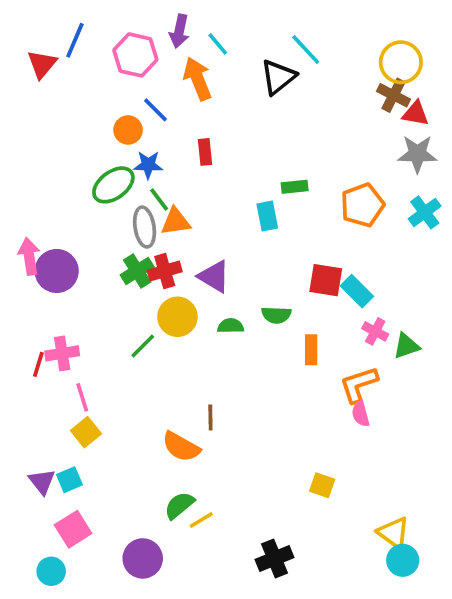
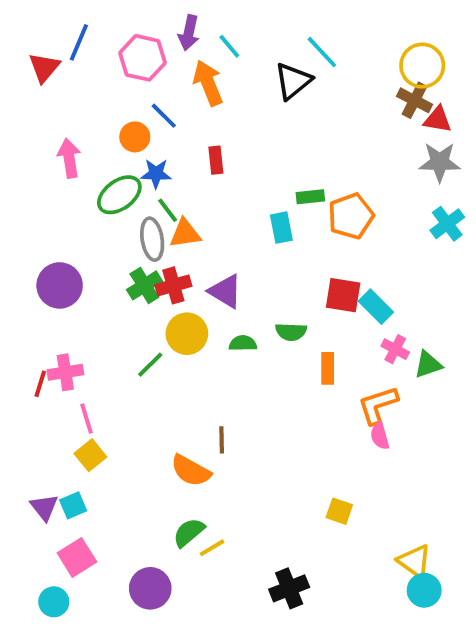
orange pentagon: (362, 205) -> (351, 216), moved
pink arrow: (29, 256) -> (69, 158), moved

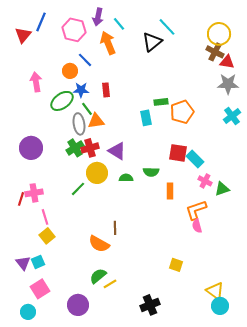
red rectangle: (216, 160) -> (106, 90), moved

